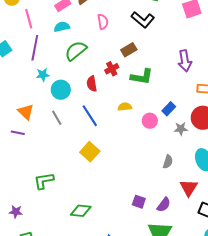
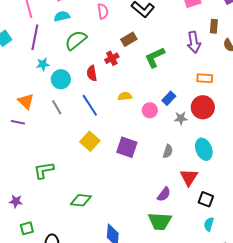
purple arrow: (185, 61) -> (194, 42), moved
green L-shape: (142, 77) -> (155, 57), moved, turned 145
purple square: (139, 202) -> (127, 147), moved, size x1.5

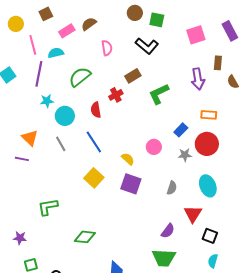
cyan semicircle: (62, 16) -> (56, 53), moved
yellow semicircle: (125, 96) -> (128, 159), moved, turned 48
blue rectangle: (169, 98) -> (181, 130), moved

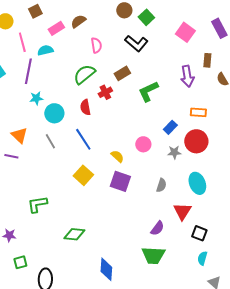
green square: (157, 20) -> (146, 17), turned 35
pink square: (196, 35) -> (185, 32), turned -36
green semicircle: (80, 77) -> (84, 74), moved

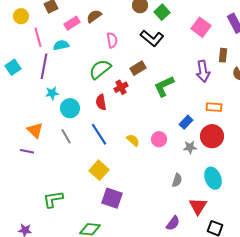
yellow semicircle: (117, 156) -> (133, 140), moved
purple square: (120, 181) -> (112, 198), moved

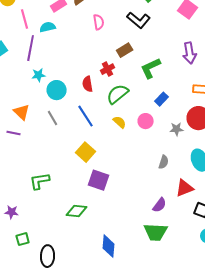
green semicircle: (100, 69) -> (118, 94), moved
blue rectangle: (186, 122) -> (162, 99), moved
red triangle: (198, 206) -> (185, 188), turned 36

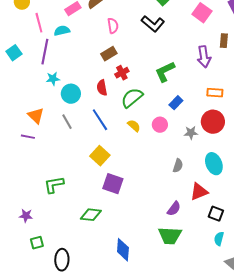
brown rectangle: (125, 50) -> (109, 54), moved

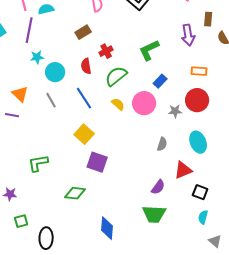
brown rectangle: (109, 54) -> (83, 32), moved
pink circle: (160, 125) -> (144, 103), size x1.5

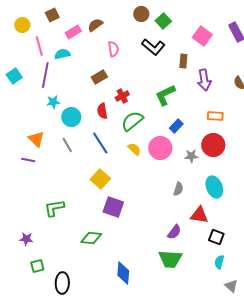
brown rectangle: (208, 19) -> (183, 61), moved
red triangle: (183, 170) -> (199, 215), turned 30

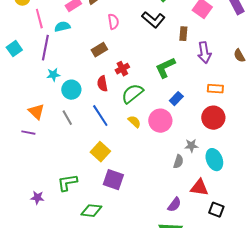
gray star: (191, 156) -> (191, 146), moved
green L-shape: (54, 208) -> (67, 183), moved
purple star: (26, 239) -> (37, 198), moved

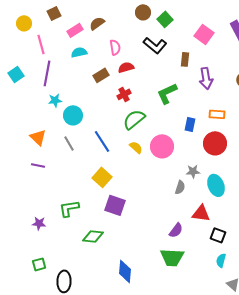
cyan semicircle: (62, 27) -> (79, 52), moved
red semicircle: (102, 84) -> (126, 67), moved, turned 84
blue rectangle: (176, 99) -> (190, 124), moved, turned -32
purple line: (28, 133) -> (38, 165), moved

